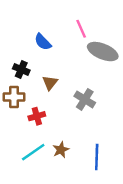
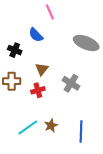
pink line: (81, 29) -> (50, 12), moved
black cross: (21, 69) -> (15, 50), moved
red cross: (37, 116) -> (38, 90), moved

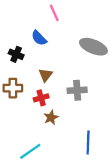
gray cross: (71, 83) -> (77, 90), turned -36
brown star: (51, 125) -> (51, 117), moved
cyan line: (28, 127) -> (30, 151), moved

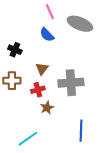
blue semicircle: (39, 38) -> (47, 35), moved
gray ellipse: (93, 47) -> (80, 24), moved
gray cross: (77, 90) -> (71, 83), size x1.4

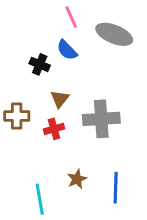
black cross: (15, 50) -> (40, 64), moved
brown star: (47, 108) -> (77, 179), moved
cyan line: (28, 139) -> (40, 199), turned -65

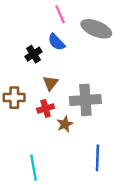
black cross: (40, 64) -> (34, 54), turned 35
brown star: (77, 179) -> (65, 124), moved

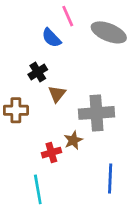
blue semicircle: (56, 42) -> (51, 38), moved
black cross: (34, 54) -> (38, 72), moved
red cross: (46, 108) -> (51, 153), moved

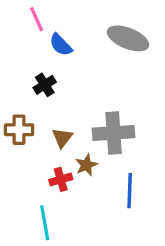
pink line: (68, 16) -> (37, 19), moved
brown triangle: (57, 94) -> (62, 138), moved
blue line: (110, 178) -> (130, 191), moved

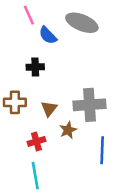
gray ellipse: (128, 38) -> (82, 23), moved
black cross: (45, 85) -> (35, 67), turned 30
red cross: (61, 179) -> (36, 141), moved

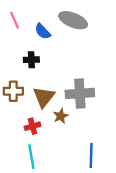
pink line: (29, 15) -> (14, 20), moved
brown triangle: (49, 109) -> (44, 97), size x1.5
blue line: (102, 150) -> (91, 156), moved

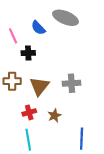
pink line: (14, 20) -> (13, 36), moved
gray cross: (80, 93) -> (72, 83), size x0.7
brown star: (61, 116) -> (54, 115), moved

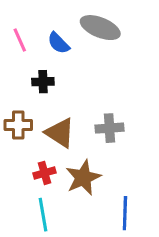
pink line: (13, 36) -> (20, 40), moved
brown triangle: (39, 86) -> (60, 133), turned -35
brown star: (54, 115) -> (83, 178), size x1.6

